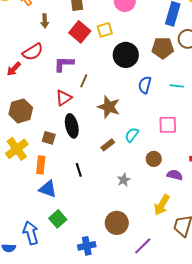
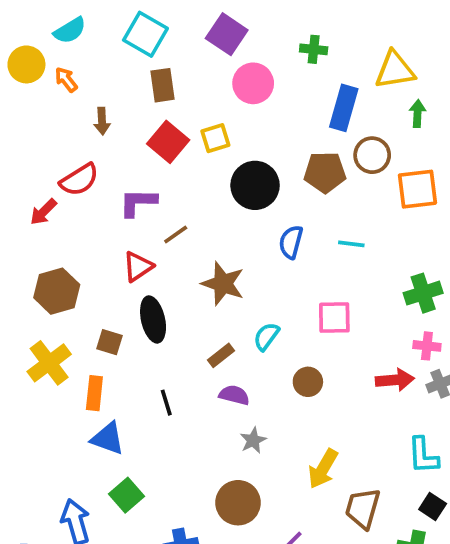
brown line: (84, 81) -> (176, 234), turned 32
purple semicircle: (175, 175) -> (234, 395), moved
gray star: (124, 180) -> (253, 440), moved

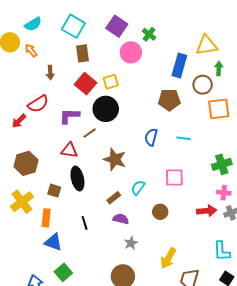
green cross: (314, 49) -> (149, 34), moved, turned 32
brown circle: (372, 155) -> (203, 85), moved
black circle: (255, 185) -> (106, 109), moved
red triangle: (138, 267) -> (69, 150), turned 42

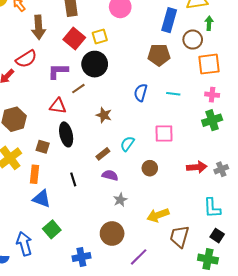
brown arrow: (50, 73) -> (39, 27), size x1.6
brown star: (115, 159) -> (104, 115), size x0.7
pink cross: (224, 193) -> (212, 95), moved
yellow arrow: (168, 258) -> (158, 215), turned 40

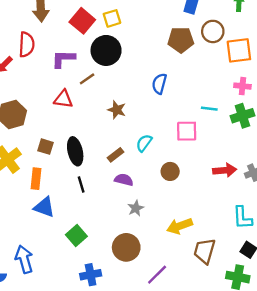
brown circle: (193, 40) -> (213, 31), moved
red semicircle: (26, 59) -> (27, 45), turned -55
cyan line: (173, 94) -> (209, 109), moved
black ellipse: (66, 134) -> (75, 151), moved
green square: (52, 229) -> (76, 236), moved

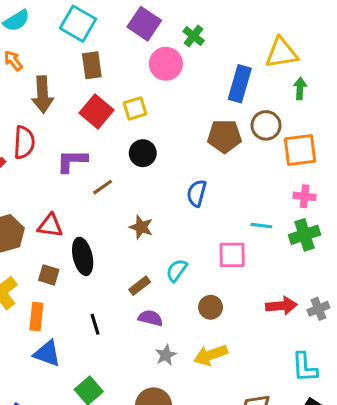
black circle: (106, 50) -> (143, 153), moved, size x0.7
red triangle: (63, 99) -> (50, 226), moved
black ellipse: (75, 151) -> (83, 256), moved
yellow arrow: (180, 226) -> (211, 355), moved

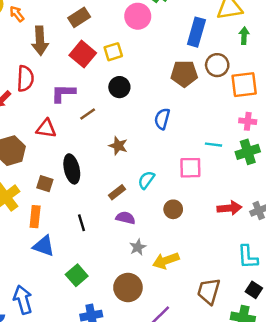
brown rectangle: (92, 65) -> (79, 17), turned 65
red triangle: (50, 226) -> (46, 129), moved
yellow arrow: (211, 355) -> (166, 261), moved

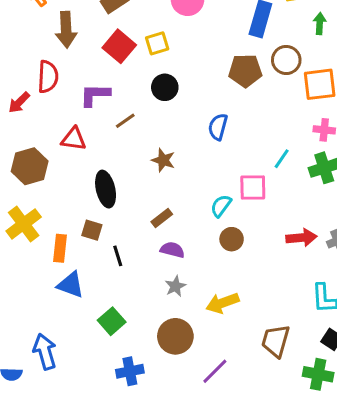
cyan line: (214, 145) -> (282, 159), turned -63
cyan semicircle: (146, 180) -> (221, 206), moved
brown square: (45, 184) -> (92, 230), moved
gray star: (138, 247) -> (175, 286), moved

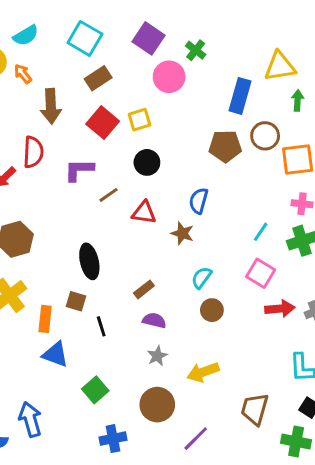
red triangle: (74, 139) -> (144, 213), moved
brown star: (163, 160) -> (182, 233), moved
pink square: (253, 188) -> (261, 273), moved, turned 32

